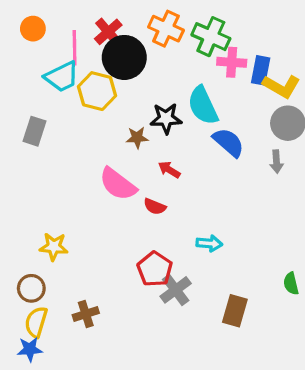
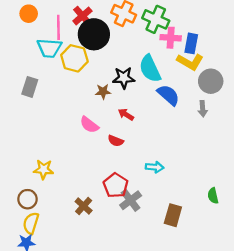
cyan trapezoid: (62, 77) -> (49, 48), turned 30
yellow L-shape: (281, 86) -> (190, 62), moved
pink semicircle: (118, 184) -> (89, 125), size x0.7
brown cross: (86, 314) -> (84, 206), moved, turned -30

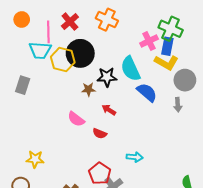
green cross: (156, 19) -> (171, 29), moved
black circle: (94, 34) -> (80, 53), moved
pink cross: (171, 38) -> (149, 41), turned -30

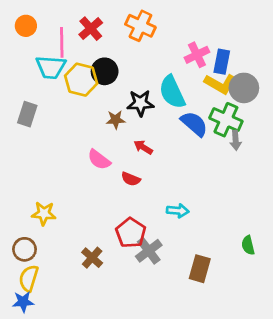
green cross: (171, 29) -> (226, 120), moved
black circle: (80, 53) -> (105, 71), size x0.7
gray circle: (185, 80) -> (244, 88), moved

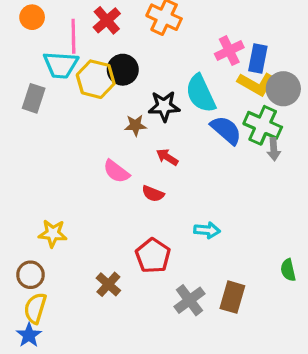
gray rectangle: (27, 114) -> (34, 98), moved
gray cross: (149, 251) -> (189, 300), moved
blue star: (23, 302) -> (29, 335), turned -30

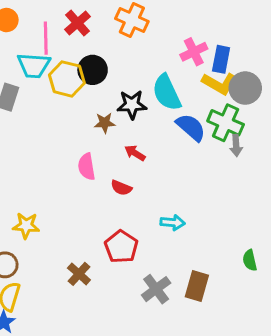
pink semicircle: (116, 171) -> (87, 167), turned 44

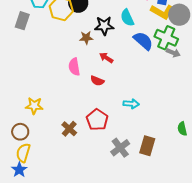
cyan semicircle: (167, 93) -> (127, 18), size x0.7
gray arrow: (236, 145) -> (173, 53), turned -64
brown cross: (79, 274) -> (69, 129), moved

